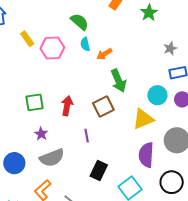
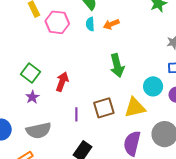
orange arrow: (104, 54) -> (111, 24), moved
green square: (34, 102) -> (31, 73), turned 36
brown square: (103, 107) -> (104, 108), moved
purple star: (41, 134) -> (32, 97), moved

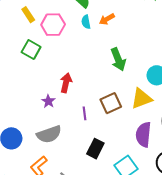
green square: (31, 73) -> (31, 49), moved
purple star: (32, 97) -> (48, 101), moved

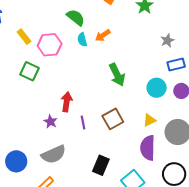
yellow triangle: (141, 99) -> (149, 120), moved, size x0.6
purple line: (84, 113) -> (83, 123), moved

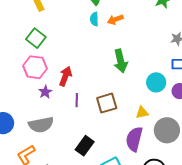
pink hexagon: (50, 45) -> (35, 67), moved

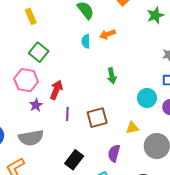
cyan semicircle: (94, 19) -> (86, 41), moved
green square: (36, 38) -> (39, 52), moved
green arrow: (121, 61) -> (112, 76), size x0.7
purple semicircle: (134, 139) -> (114, 153), moved, size x0.7

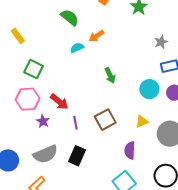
cyan semicircle: (86, 41) -> (77, 48), turned 80
red arrow: (56, 90) -> (59, 102), turned 120
black rectangle: (74, 160) -> (77, 156), moved

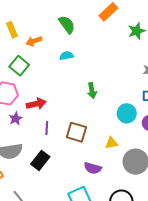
orange arrow: (97, 36) -> (34, 41), moved
red arrow: (59, 102) -> (36, 104), turned -66
brown square: (105, 120) -> (76, 132), turned 30
purple semicircle: (130, 150) -> (93, 168), turned -90

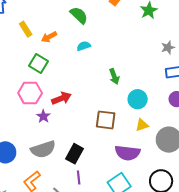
cyan circle: (127, 113) -> (138, 99), moved
purple line: (47, 128) -> (79, 177), moved
purple semicircle: (93, 168) -> (127, 153), size x1.4

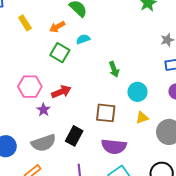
orange arrow: (49, 37) -> (57, 27), moved
green square: (38, 64) -> (60, 53), moved
purple semicircle: (127, 153) -> (114, 146), moved
black rectangle: (74, 154) -> (74, 136), moved

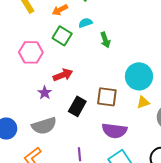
green arrow: (114, 69) -> (105, 40), moved
pink hexagon: (30, 87) -> (31, 52), moved
cyan circle: (138, 92) -> (139, 76), size x1.4
black rectangle: (74, 136) -> (77, 106), moved

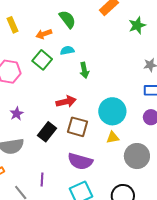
red arrow: (63, 75) -> (66, 102), moved

